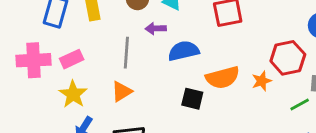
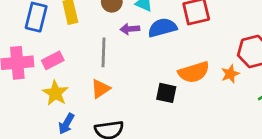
blue semicircle: (184, 51) -> (162, 28), moved

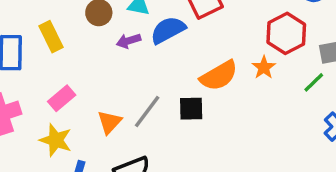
gray line: (103, 52) -> (147, 112), moved, turned 48
pink rectangle: (53, 60) -> (62, 98), moved

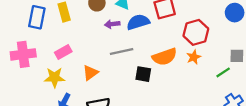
red hexagon: (286, 33) -> (196, 32), moved
gray line: (147, 112) -> (122, 51), moved, turned 30
yellow star: (56, 140) -> (55, 77), turned -30

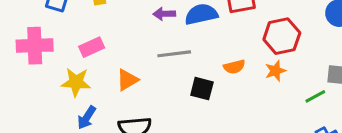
orange semicircle: (165, 57) -> (234, 67), size x0.6

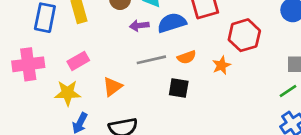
orange semicircle: (234, 67) -> (187, 57), moved
orange star: (275, 71) -> (221, 65), moved
green line: (315, 96) -> (288, 91), moved

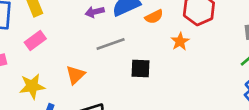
orange semicircle: (187, 57) -> (154, 17), moved
pink rectangle: (78, 61) -> (35, 40), moved

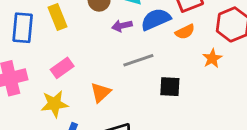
pink rectangle: (35, 40) -> (62, 68), moved

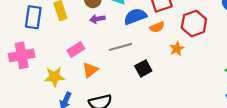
purple arrow: (122, 26) -> (97, 19), moved
pink rectangle: (62, 68) -> (76, 49), moved
black square: (170, 87) -> (143, 68), turned -35

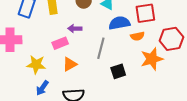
purple arrow: (97, 19) -> (75, 29), moved
gray line: (120, 47) -> (101, 48), turned -70
orange star: (177, 49) -> (152, 59), size x1.6

